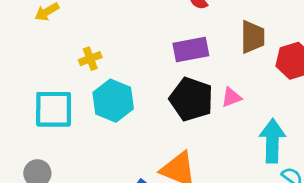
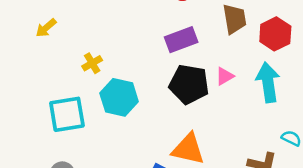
cyan arrow: (272, 141) -> (268, 82), moved

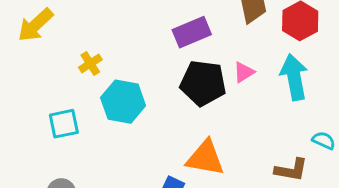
yellow arrow: (46, 28) -> (35, 25), size x1.5
cyan square: (67, 114) -> (64, 124), size x0.7

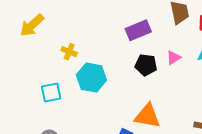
yellow cross: (90, 63) -> (69, 52), turned -35
black pentagon: (203, 83) -> (146, 65), size x0.7

